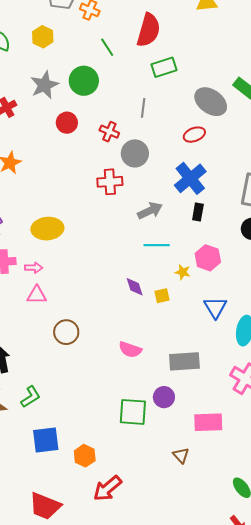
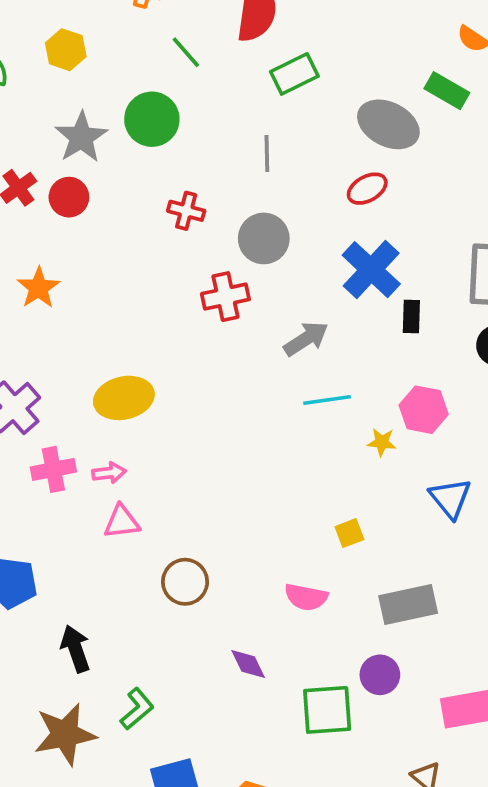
red circle: (67, 123) -> (69, 197), moved
red cross: (109, 132) -> (186, 211), moved
black rectangle: (198, 212) -> (411, 316), moved
purple diamond: (135, 287) -> (248, 664), moved
yellow square: (162, 296) -> (349, 533), moved

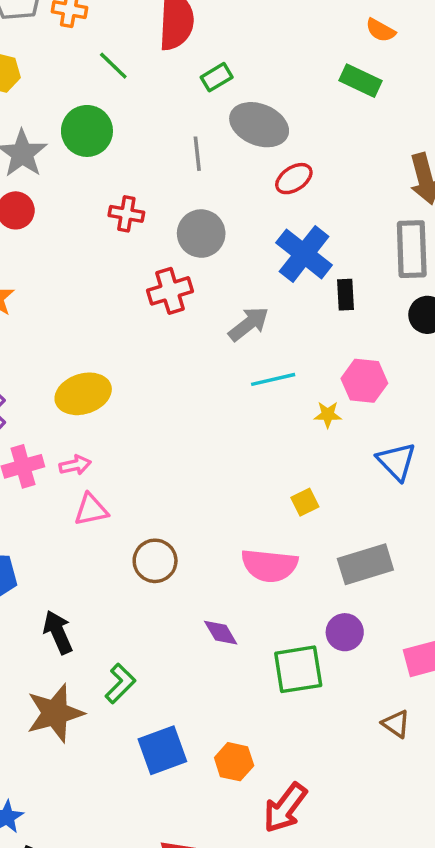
green rectangle: (294, 74) -> (217, 77), size x0.7
gray ellipse: (388, 124) -> (259, 125), moved
pink semicircle: (306, 597) -> (269, 565), size x1.4

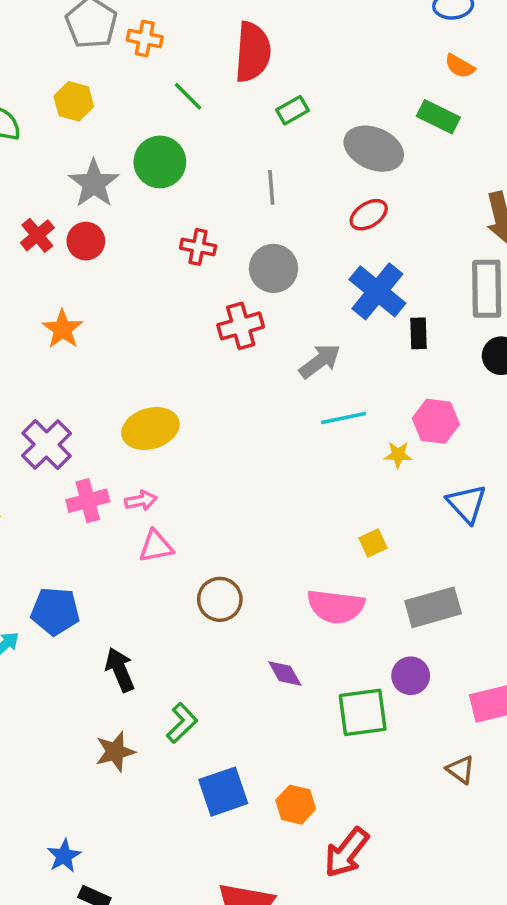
gray ellipse: (259, 125) -> (374, 149), moved
brown star: (55, 713) -> (115, 752), size x0.7

